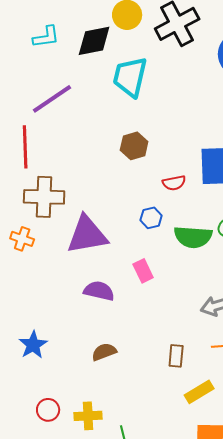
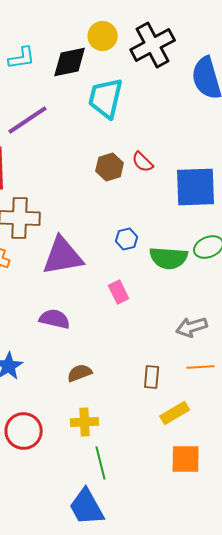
red semicircle: (174, 183) -> (143, 162), moved, turned 55
purple semicircle: (99, 291) -> (55, 319), moved
red circle: (48, 410) -> (24, 431), size x1.6
yellow cross: (88, 416) -> (85, 422), moved

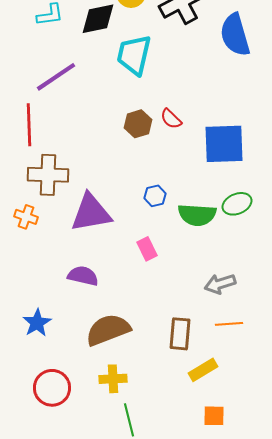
brown semicircle: (80, 373) -> (108, 330), size x1.8
brown rectangle: (152, 377) -> (180, 334), size x1.4
orange square: (186, 459) -> (214, 416), size x0.7

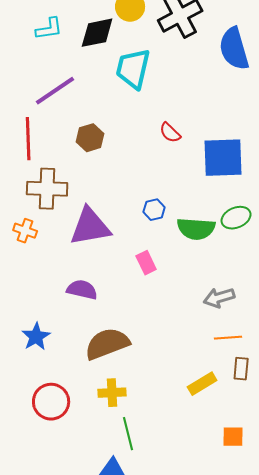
brown hexagon: (138, 124) -> (90, 138), moved
brown rectangle: (180, 334) -> (241, 369), moved, size x0.7
orange square: (214, 416) -> (233, 437), moved

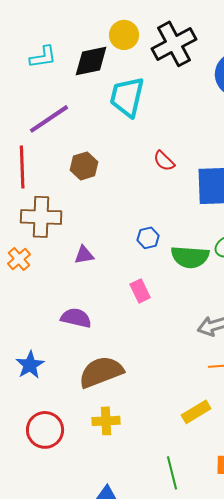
purple triangle: (90, 227) -> (84, 255), size x0.5
orange cross: (25, 231) -> (19, 259), turned 30
green line: (128, 434) -> (172, 473), moved

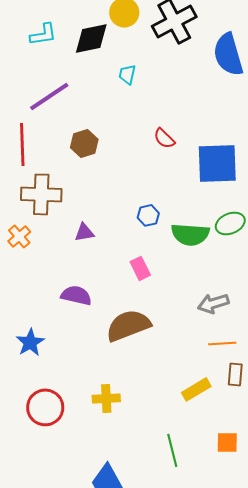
cyan trapezoid: (127, 97) -> (127, 74), size x0.5
brown semicircle: (101, 372) -> (128, 325), moved

